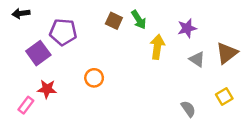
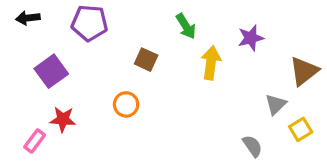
brown square: (114, 21) -> (146, 60), moved
purple pentagon: (63, 32) -> (89, 23), moved
gray triangle: (197, 59) -> (276, 104), moved, turned 42

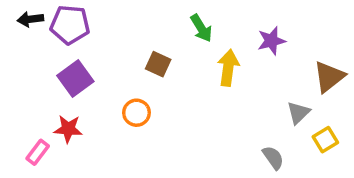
purple pentagon: (89, 23) -> (70, 25), moved
purple square: (51, 71) -> (75, 79), moved

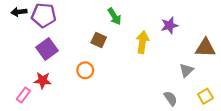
green arrow: (201, 28) -> (114, 16), moved
brown triangle: (329, 77) -> (205, 48), turned 40
yellow square: (325, 140) -> (205, 96), moved

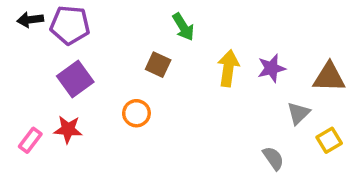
purple star: (169, 25) -> (271, 68), moved
pink rectangle: (23, 95) -> (30, 140), moved
yellow square: (205, 96) -> (329, 140), moved

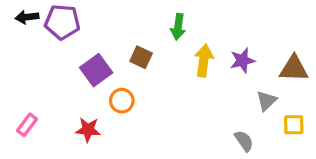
green arrow: (183, 27) -> (178, 27), moved, turned 40
purple square: (75, 79) -> (96, 70), moved
red star: (68, 129) -> (88, 130), moved
yellow square: (329, 140) -> (294, 125), turned 30

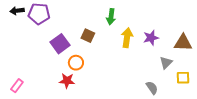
pink rectangle: (27, 125) -> (17, 86), moved
red star: (88, 130) -> (67, 81), moved

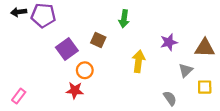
yellow arrow: (127, 38) -> (139, 61), moved

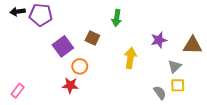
yellow square: (205, 87) -> (178, 85), moved

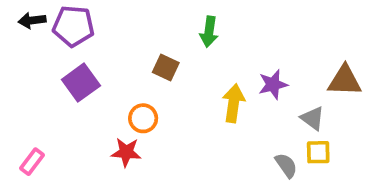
purple star: (159, 40) -> (273, 84), moved
purple square: (63, 46) -> (81, 83), moved
gray triangle: (175, 66) -> (313, 118), turned -40

